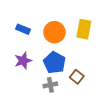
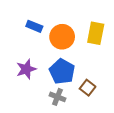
blue rectangle: (23, 29) -> (34, 26), moved
gray cross: (50, 85) -> (57, 97), turned 32

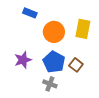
blue rectangle: (34, 26) -> (30, 13), moved
brown square: (88, 88) -> (76, 65), moved

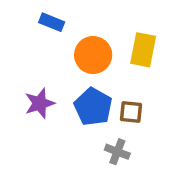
brown square: (76, 65) -> (131, 112), turned -32
gray cross: (50, 84) -> (117, 152), moved

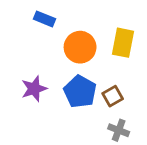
brown square: (131, 112) -> (113, 96), turned -36
gray cross: (117, 152) -> (119, 130), moved

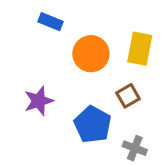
blue pentagon: (80, 92) -> (93, 125), moved
brown square: (113, 96) -> (128, 96), moved

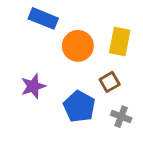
blue rectangle: (50, 22) -> (43, 18), size x1.4
gray cross: (135, 148) -> (121, 117), moved

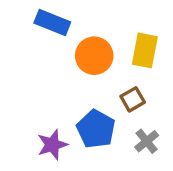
purple star: (33, 86) -> (52, 145), moved
gray cross: (121, 117) -> (147, 141), turned 30

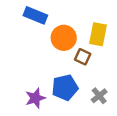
brown square: (133, 99) -> (83, 57), moved, turned -35
blue pentagon: (96, 129) -> (65, 87), turned 30

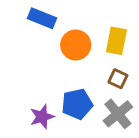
brown square: (83, 57) -> (118, 79), moved
gray cross: (99, 96) -> (118, 114), size x1.5

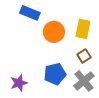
brown square: (118, 79) -> (84, 56), turned 32
purple star: (42, 117) -> (19, 83), moved

